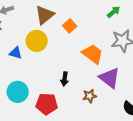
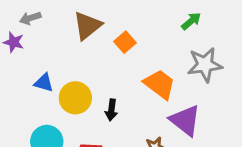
yellow circle: (37, 41) -> (75, 98), moved
black arrow: (65, 79) -> (111, 110), moved

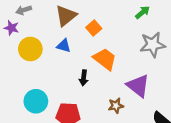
blue triangle: (44, 83) -> (64, 46), moved
orange trapezoid: (160, 84) -> (105, 59), moved
yellow circle: (75, 98) -> (30, 49), moved

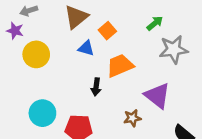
green arrow: (143, 12) -> (155, 23), moved
blue triangle: (64, 46) -> (86, 48), moved
orange trapezoid: (105, 59) -> (120, 66), turned -60

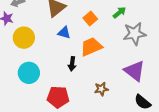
orange square: (107, 31) -> (90, 19), moved
purple triangle: (157, 96) -> (135, 71), moved
cyan circle: (42, 113) -> (29, 73), moved

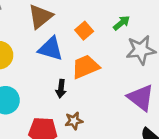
blue triangle: (64, 33) -> (51, 49), size x1.5
brown star: (101, 89) -> (74, 121), moved

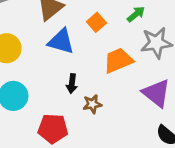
orange trapezoid: (85, 67) -> (118, 60), moved
brown star: (74, 121) -> (92, 104), moved

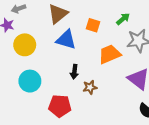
orange square: (96, 22) -> (93, 25), turned -32

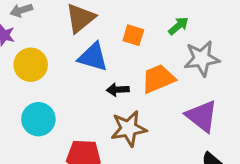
black arrow: (74, 72) -> (118, 90), moved, turned 80
brown star: (90, 87) -> (129, 129), size x1.6

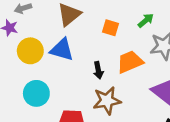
blue triangle: (93, 57) -> (62, 50), moved
black arrow: (118, 90) -> (98, 70), turned -98

